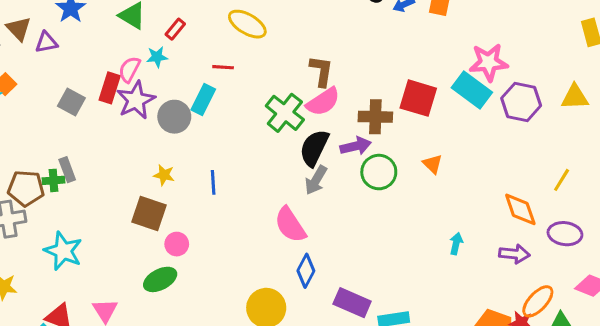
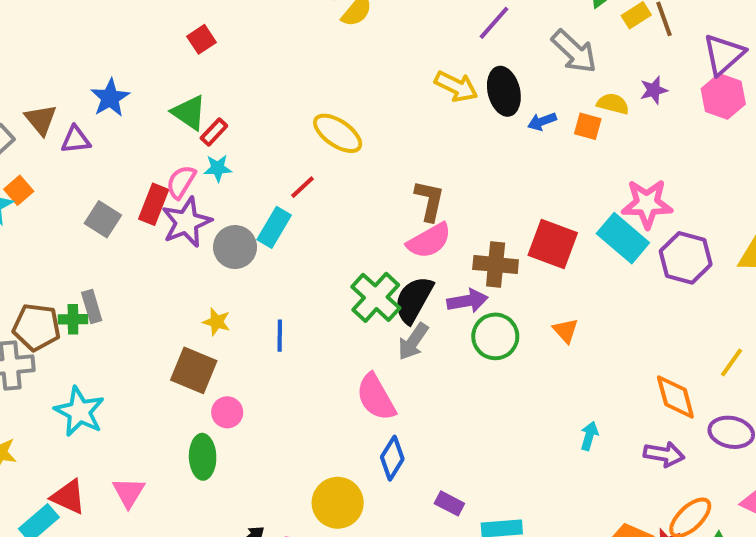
red rectangle: (175, 29) -> (214, 132), moved
red line: (223, 67) -> (302, 187), turned -50
green cross: (285, 113) -> (376, 297), moved
green ellipse: (160, 279) -> (203, 457), turned -68
purple rectangle: (352, 303) -> (449, 503), size x0.6

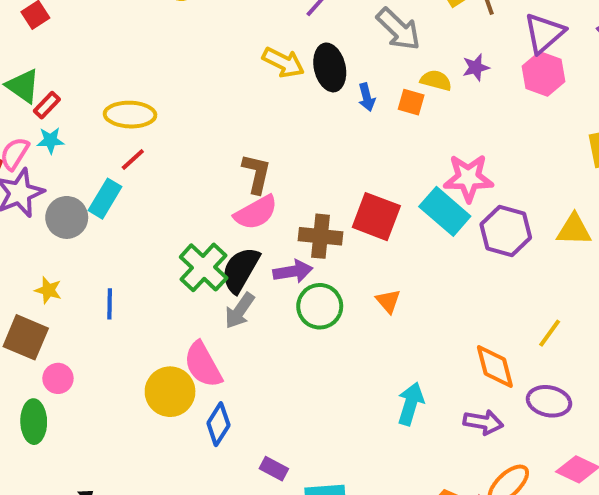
blue arrow: (542, 121) -> (367, 97), turned -84
yellow ellipse: (338, 133) -> (130, 115), moved, turned -33
cyan arrow: (589, 436) -> (411, 404), size x1.5
yellow circle: (338, 503) -> (170, 392), moved

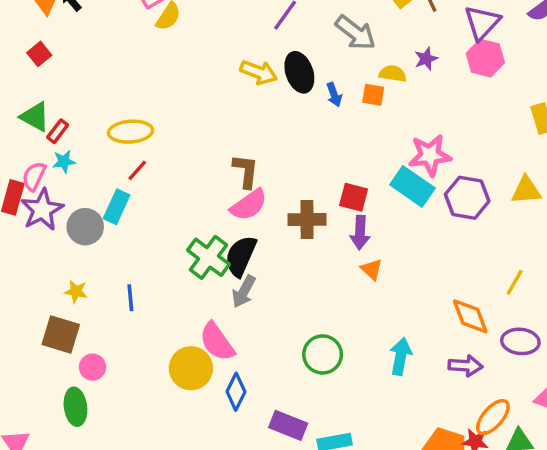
red square: (376, 217) -> (354, 197), size x0.7
purple arrow: (293, 271) -> (360, 233), moved, turned 108
green circle: (320, 306) -> (323, 354), moved
purple rectangle: (274, 469) -> (288, 425), size x1.5

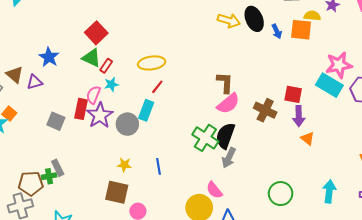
red square: (39, 54) -> (96, 33), moved, size x1.5
orange square: (373, 95) -> (301, 30), size x1.5
brown cross: (307, 219) -> (265, 110), turned 30
pink semicircle: (217, 342) -> (214, 190), size x0.7

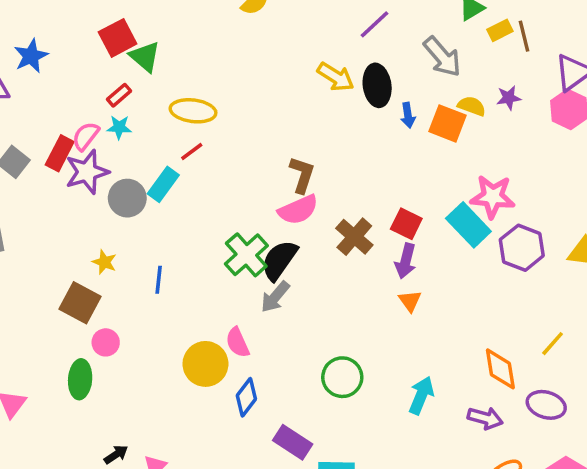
green triangle: (91, 58) -> (145, 57), moved

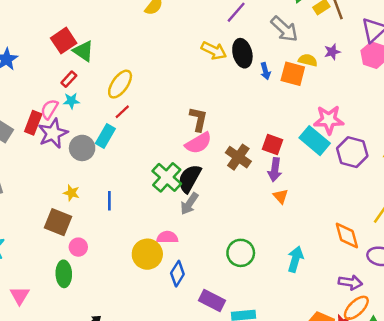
yellow ellipse: (193, 111) -> (120, 84), turned -56
pink semicircle: (237, 342) -> (167, 237), turned 120
purple arrow: (485, 418) -> (350, 282), moved

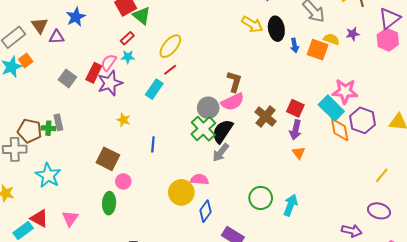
gray circle: (82, 148) -> (208, 108), moved
yellow star: (71, 193) -> (123, 120), moved
orange diamond: (347, 236) -> (340, 130), moved
cyan arrow: (295, 259) -> (290, 205), moved

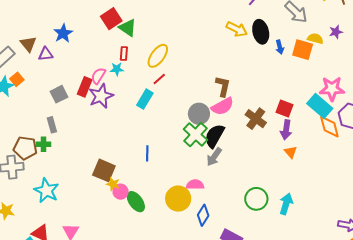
red rectangle: (127, 38) -> (124, 53), moved, turned -40
gray square: (67, 78) -> (59, 94), turned 30
yellow star: (123, 120) -> (113, 184), moved
gray rectangle: (58, 122) -> (52, 125), moved
green ellipse: (109, 203) -> (136, 202), moved, turned -35

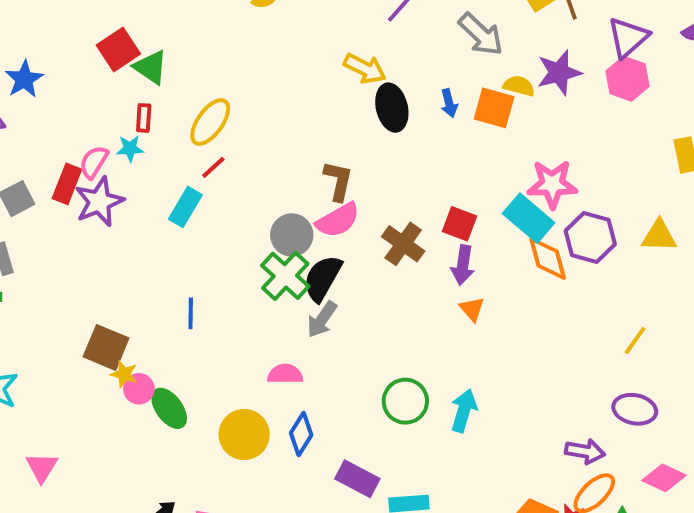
black ellipse: (261, 32) -> (392, 108), moved
purple star: (336, 32) -> (559, 73), size x1.6
yellow circle: (178, 199) -> (244, 434), moved

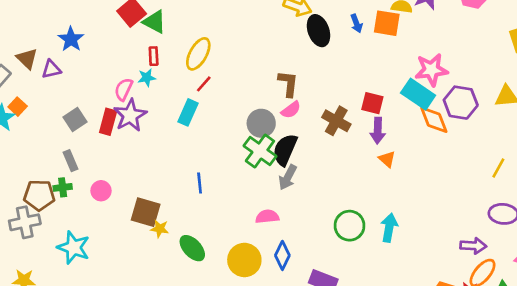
red rectangle: (67, 184) -> (108, 122), moved
pink semicircle: (338, 220) -> (291, 110), size x0.7
pink circle: (139, 389) -> (101, 191), moved

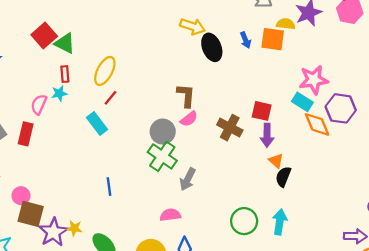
cyan rectangle: (418, 94) -> (302, 102), size x0.7
cyan rectangle: (188, 112) -> (97, 124), turned -60
purple star: (130, 115) -> (53, 232), moved
black semicircle: (285, 150) -> (283, 177), moved, size x0.7
brown square: (146, 212) -> (31, 214), moved

